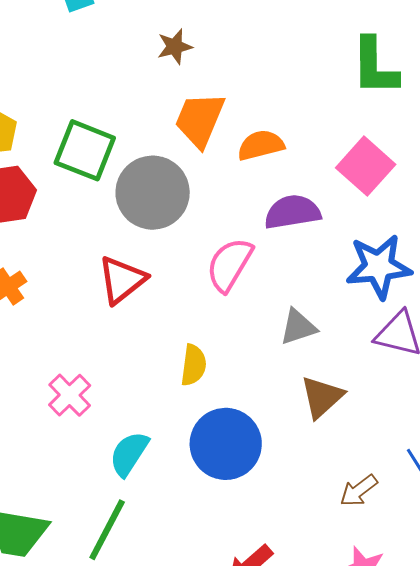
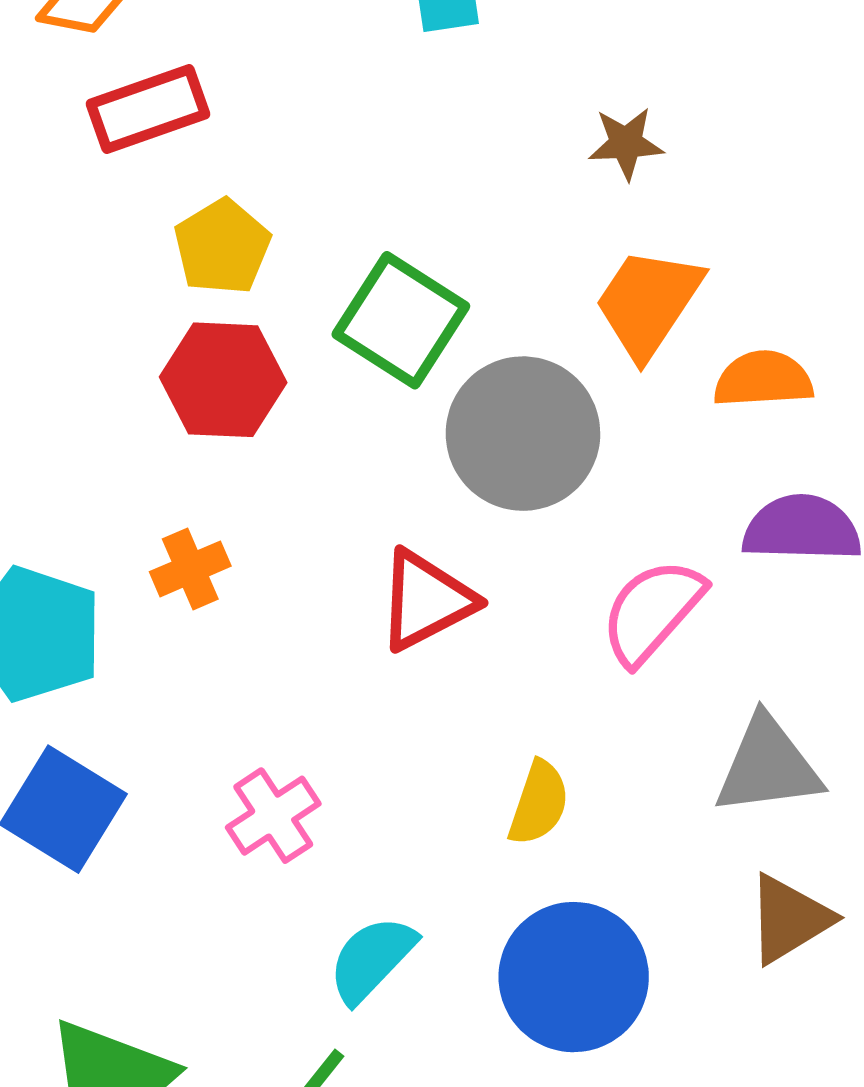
gray triangle: (298, 327) -> (768, 766), size x1.4

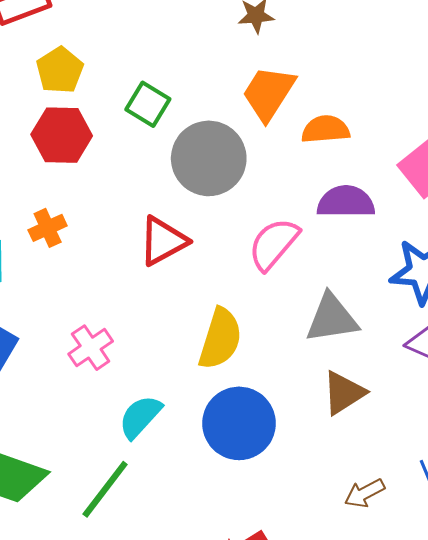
green square: (401, 320) -> (148, 104), size x0.7
yellow semicircle: (539, 803) -> (220, 339), size x1.5

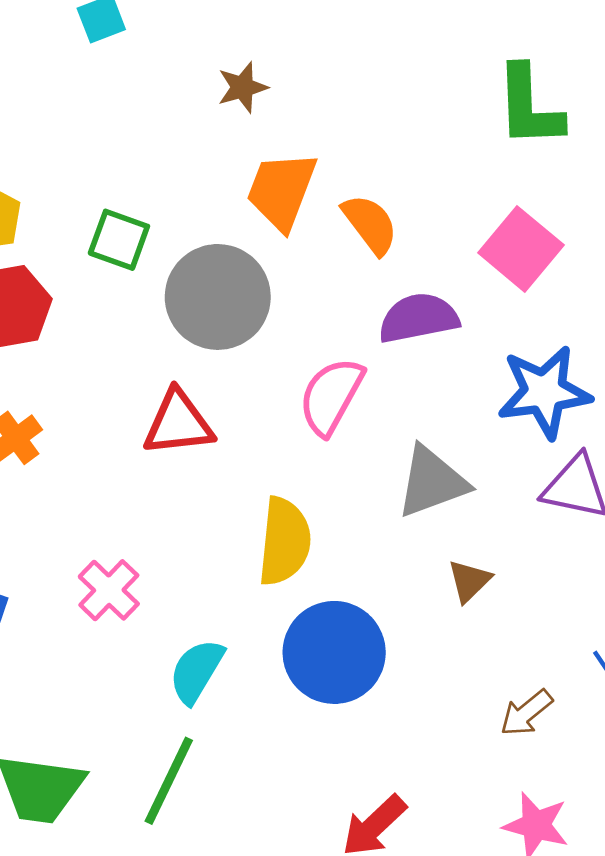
orange semicircle: (326, 129) -> (370, 224), turned 69
red triangle: (163, 241) -> (178, 423), turned 34
brown triangle: (344, 393) -> (469, 581), size x0.7

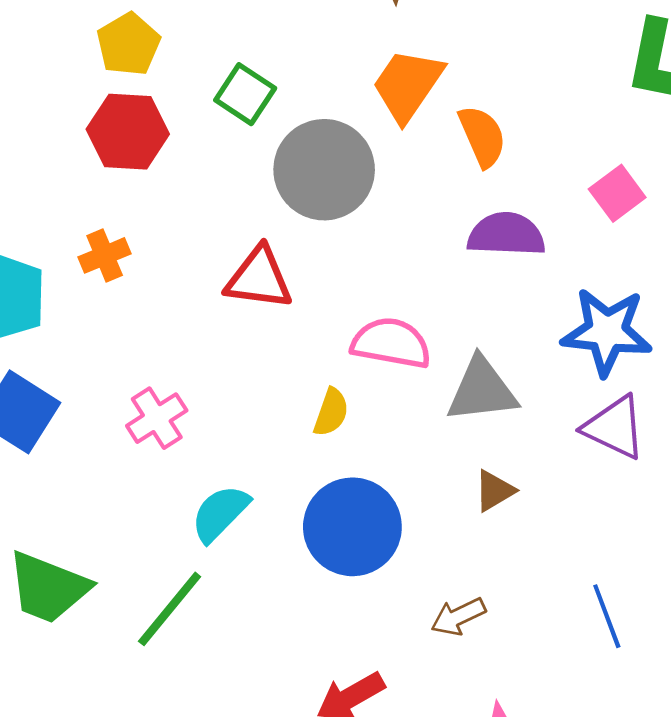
pink square: (521, 249) -> (617, 193), size x0.7
pink semicircle: (331, 396) -> (391, 343), moved, turned 58
yellow semicircle: (284, 541) -> (331, 412), size x0.6
brown arrow: (526, 713) -> (458, 617), moved

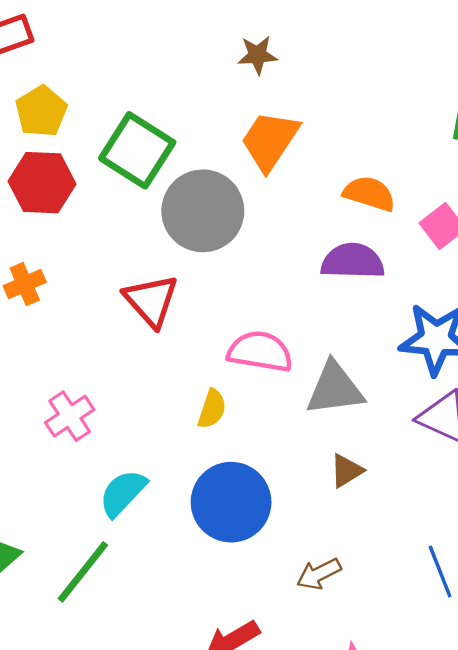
green square: (245, 94) -> (137, 150), size x1.5
orange semicircle: (482, 136) -> (369, 194), moved, turned -48
red triangle: (259, 278) -> (151, 300), turned 42

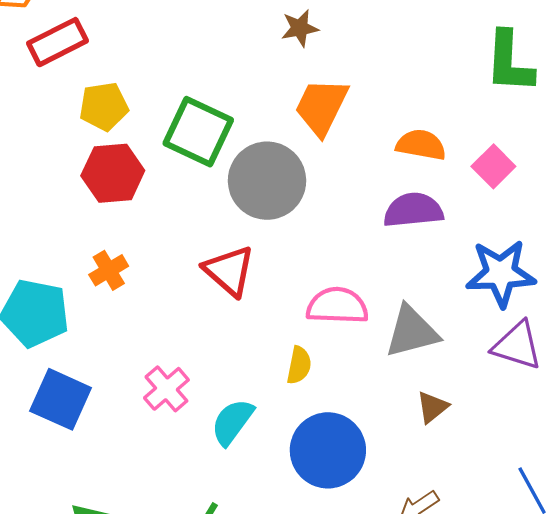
yellow pentagon: (41, 111) -> (104, 106), turned 30
cyan semicircle: (123, 493) -> (232, 422), moved

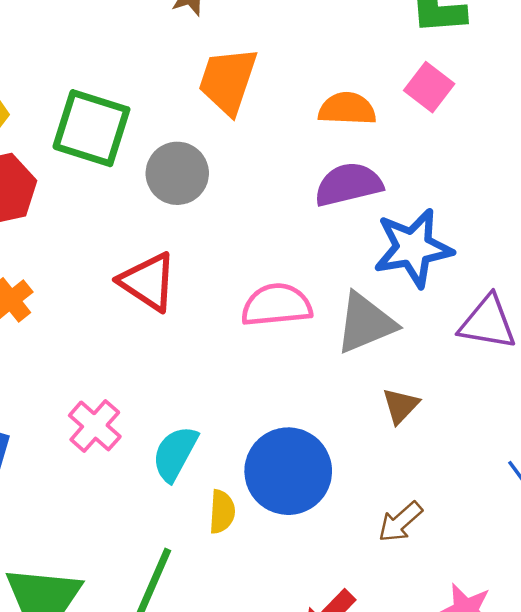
pink square: (493, 166) -> (429, 87), moved
gray circle: (267, 181) -> (177, 173), size x0.7
blue star: (501, 273) -> (413, 248), moved
yellow semicircle: (299, 365) -> (222, 512), moved

